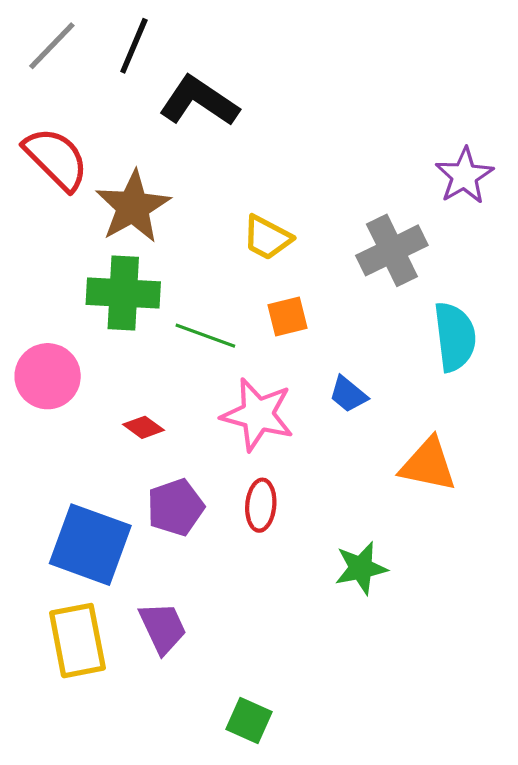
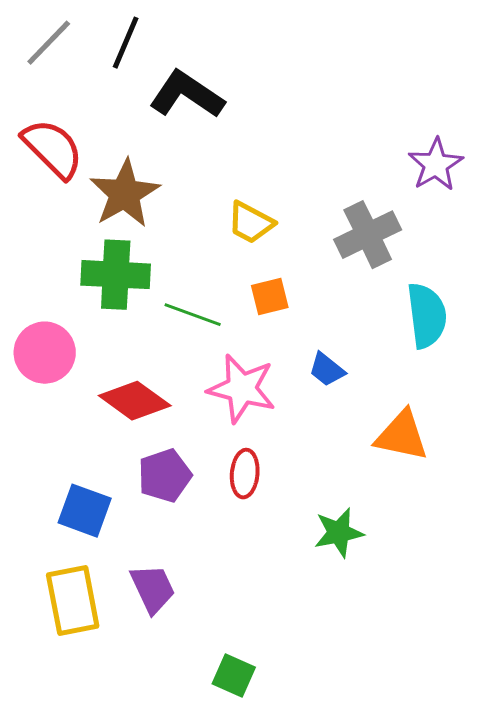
red diamond: (144, 427) -> (135, 401), size x1.8
blue square: (90, 545) -> (85, 511), size x0.7

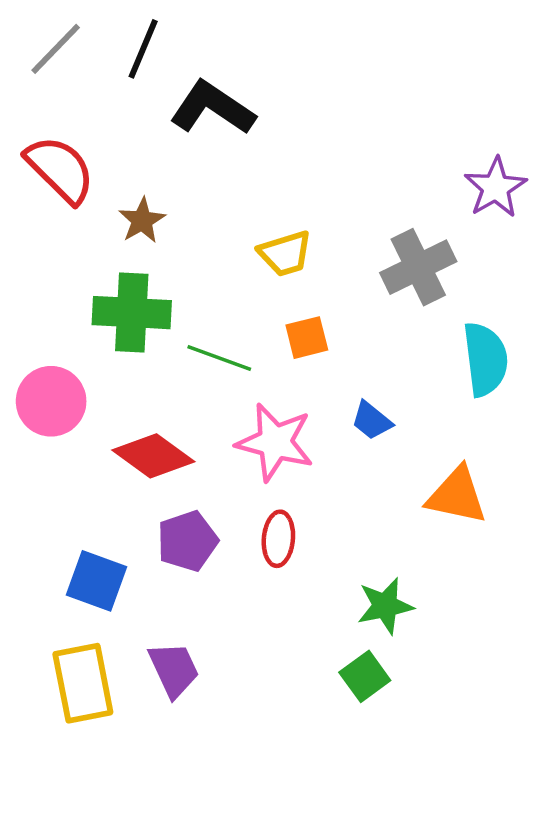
brown star: (125, 194) -> (142, 221), size x0.6
yellow trapezoid: (251, 223) -> (285, 253), turned -45
green square: (234, 676) -> (365, 676), moved, turned 30

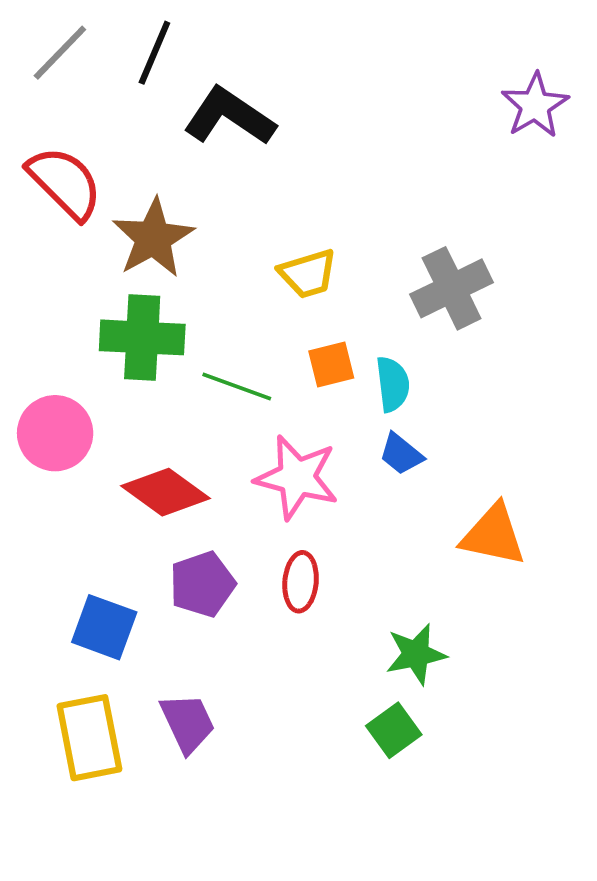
purple star: (496, 188) -> (535, 105), moved
brown star: (142, 221) -> (153, 238), size x1.6
cyan semicircle: (485, 359) -> (393, 384), moved, size x0.7

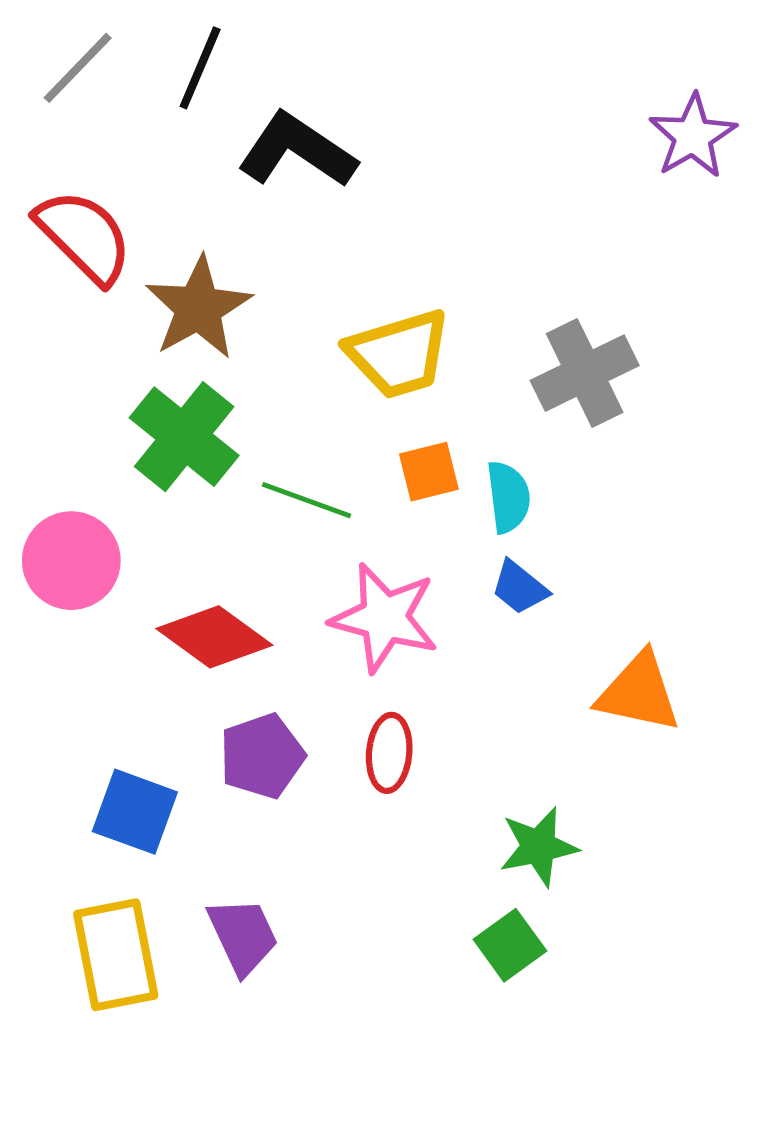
yellow trapezoid: (308, 274) -> (399, 354), size x1.4
green cross: (142, 337) -> (184, 437), turned 36

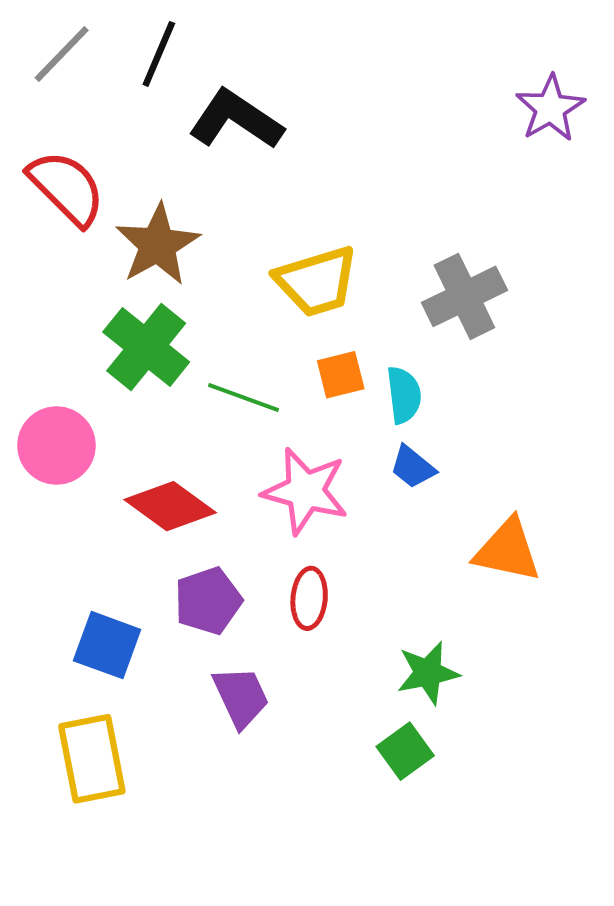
purple trapezoid: (243, 936) -> (241, 697), moved

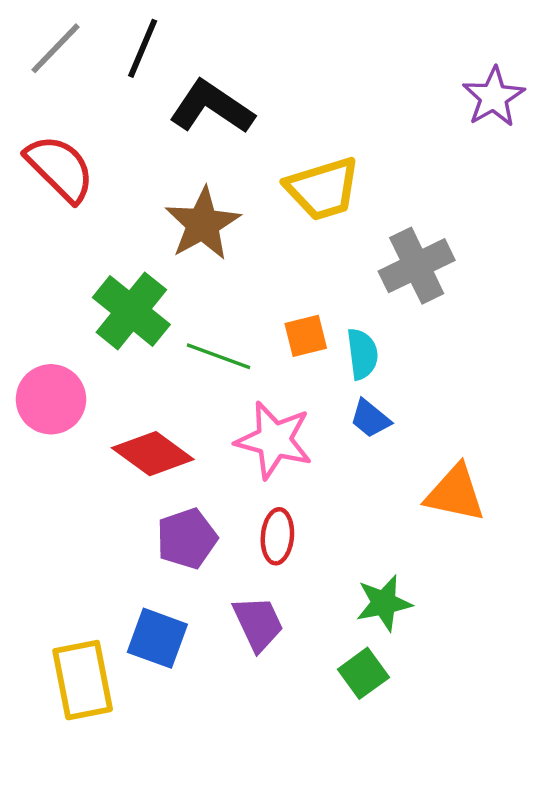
brown star: (158, 245) -> (203, 224), moved
yellow trapezoid: (317, 281) -> (323, 189), moved
blue square: (107, 645) -> (157, 638), moved
purple trapezoid: (241, 697) -> (258, 623), moved

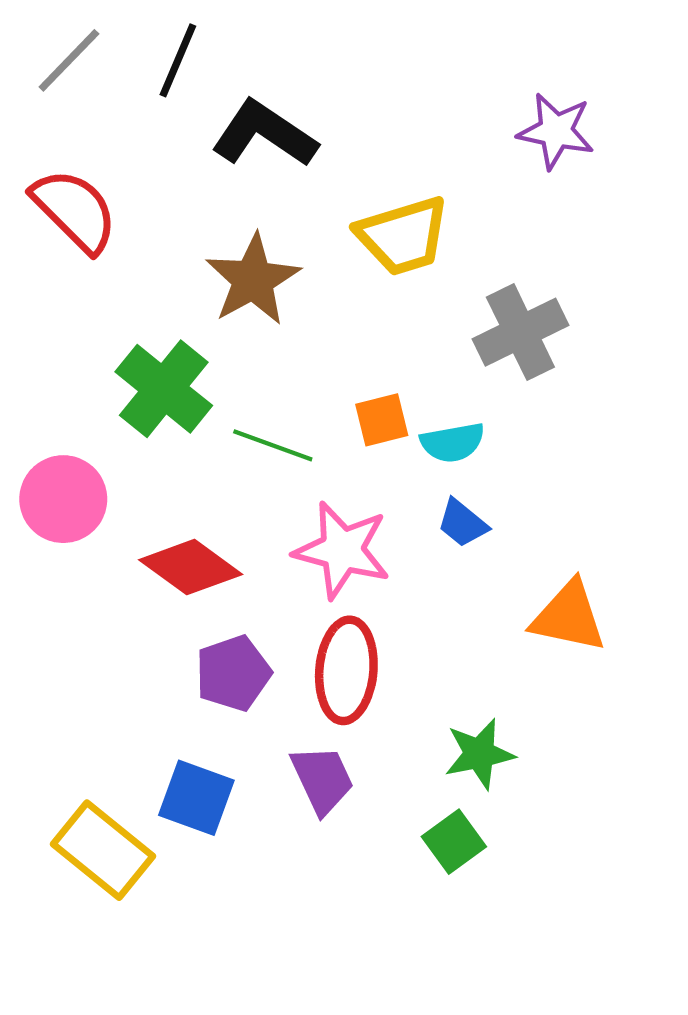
purple star: (494, 97) -> (556, 131), moved, turned -30
cyan semicircle: (362, 354) -> (453, 442), turned 87
red ellipse: (277, 536) -> (346, 670), size x1.5
yellow rectangle: (83, 680) -> (103, 850), turned -40

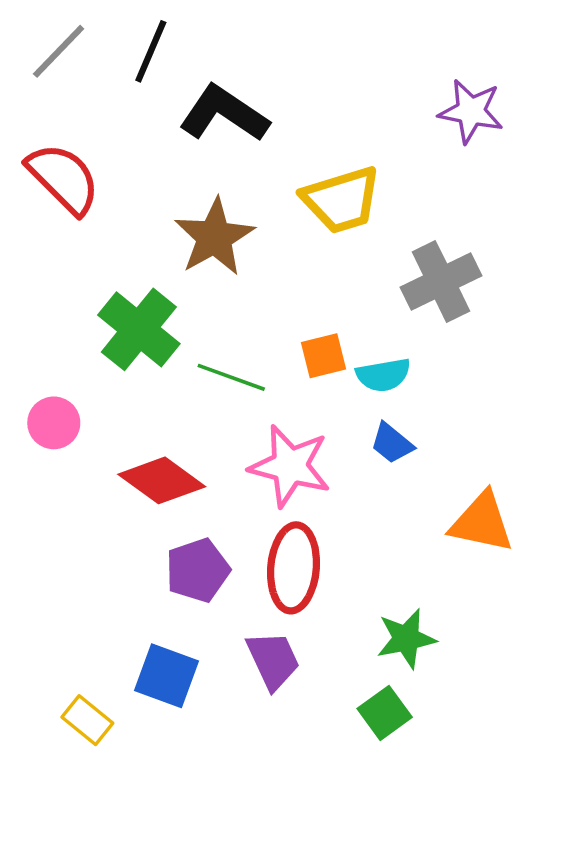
pink circle: (63, 499) -> (54, 423), size x0.7
yellow rectangle: (103, 850) -> (87, 720), size x0.6

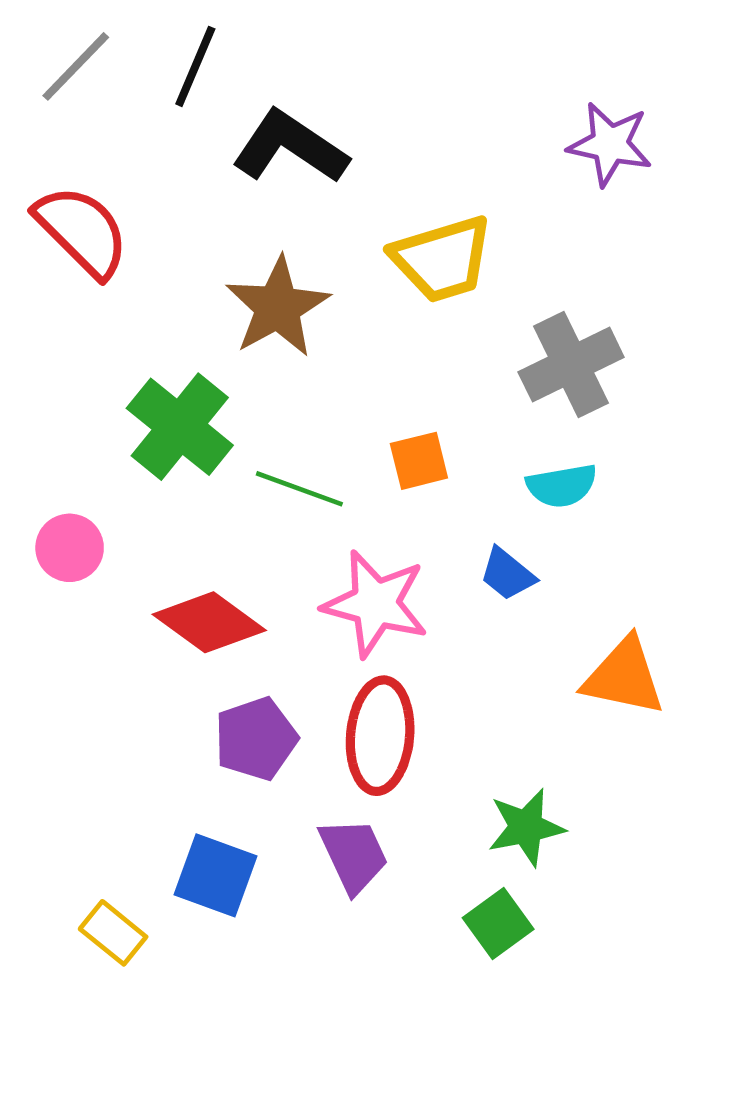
cyan semicircle: (383, 375) -> (562, 486), moved

